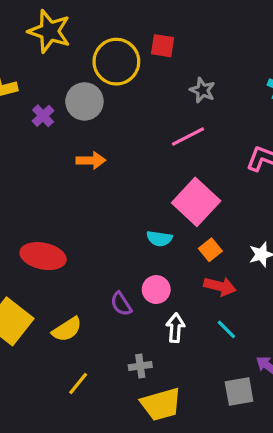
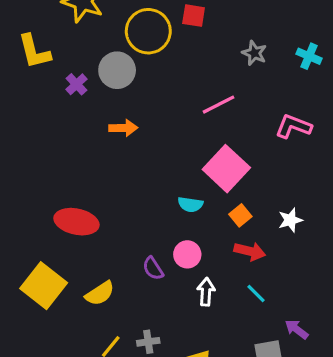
gray star: (202, 90) -> (254, 53), moved
gray cross: (140, 366) -> (148, 342), moved

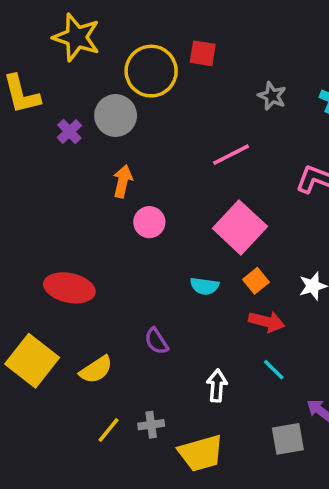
orange arrow: (123, 128) -> (123, 181), turned -76
cyan semicircle: (190, 204) -> (204, 286), moved
pink circle: (187, 254) -> (149, 222), moved
white arrow: (206, 292) -> (217, 386), moved

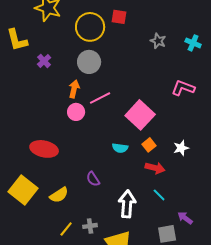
gray circle: (116, 116) -> (89, 62), moved
pink line: (231, 155) -> (100, 98), moved
pink circle: (149, 222) -> (76, 112), moved
white arrow: (217, 386) -> (127, 204), size x1.5

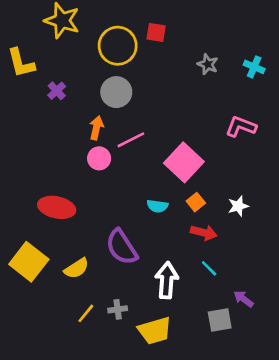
purple semicircle: (93, 179) -> (122, 247), size x1.8

